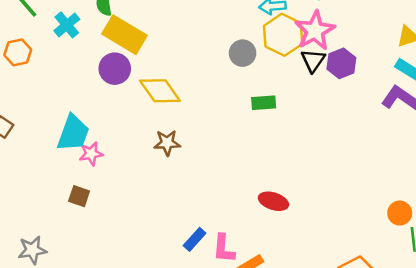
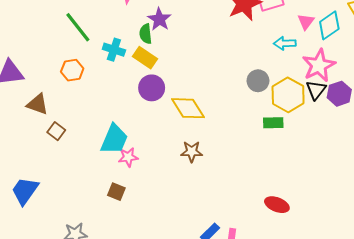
cyan cross: (67, 25) -> (114, 50), turned -35
yellow rectangle: (125, 35) -> (145, 58), moved, size x0.7
yellow hexagon: (283, 35) -> (288, 95), moved

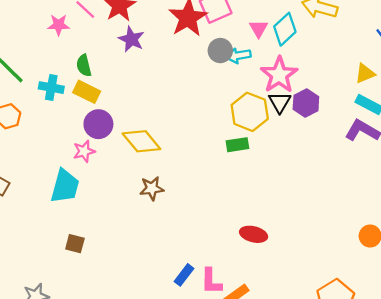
purple star: (159, 19) -> (131, 39), moved
gray circle: (258, 81) -> (220, 51), moved
pink star: (128, 157) -> (84, 151), moved

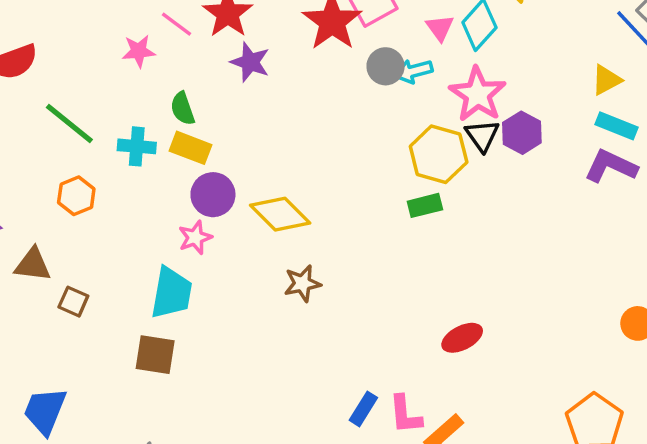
red ellipse: (254, 234) -> (462, 338), turned -35
brown square: (75, 244) -> (155, 355), moved, size x1.4

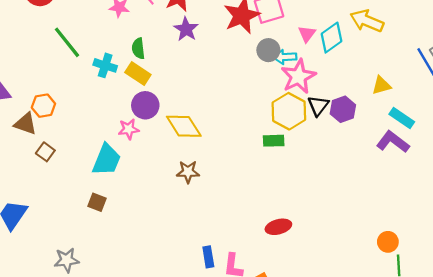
yellow triangle: (606, 80) -> (381, 85), moved
pink star: (478, 94) -> (298, 76), moved
orange hexagon: (76, 196) -> (43, 106), moved
brown square: (155, 355) -> (97, 202), moved, size x0.7
blue rectangle: (363, 409) -> (208, 257), turned -54

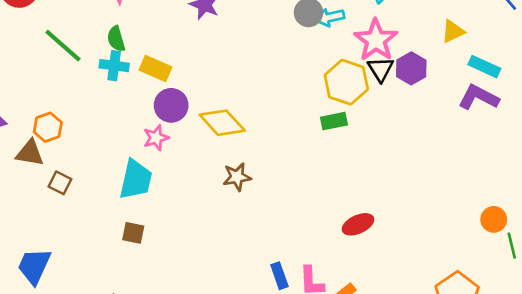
green semicircle: (138, 48) -> (116, 39), moved
pink star: (298, 76) -> (376, 40), moved

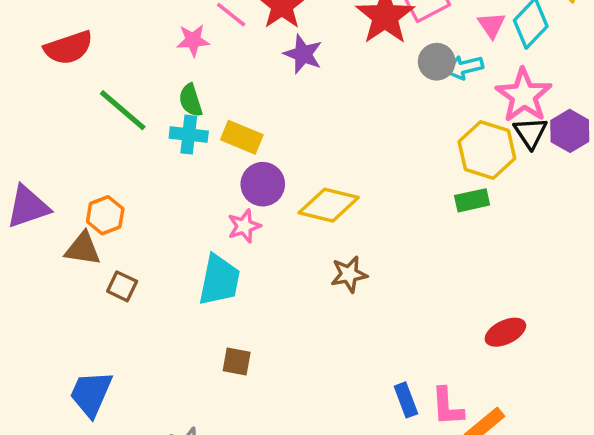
yellow diamond: (222, 123) -> (329, 205), turned -33
brown square: (133, 233) -> (237, 361), moved

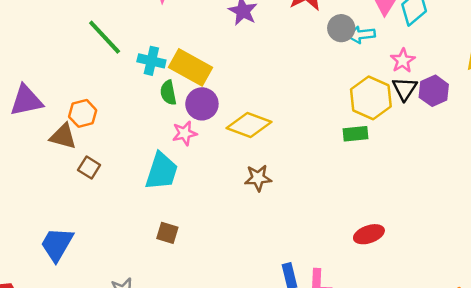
pink star: (524, 95) -> (403, 61), size x0.6
green semicircle: (191, 100) -> (168, 93), moved
yellow rectangle: (242, 137) -> (190, 67), size x1.4

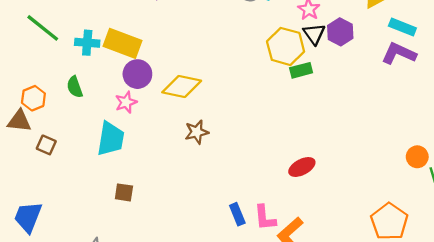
green semicircle: (168, 93) -> (75, 87), moved
green rectangle: (356, 134) -> (301, 70), moved

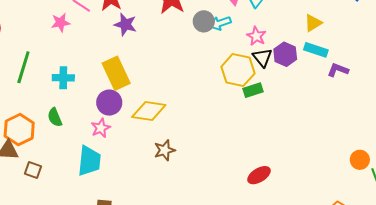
cyan rectangle: (402, 27) -> (316, 50), moved
green line: (43, 28) -> (23, 67), turned 72
yellow rectangle: (123, 43) -> (116, 73), moved, turned 48
purple L-shape: (399, 53) -> (338, 70), size x0.7
orange hexagon: (33, 98) -> (19, 129), size x1.4

